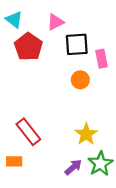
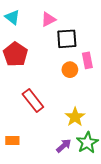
red pentagon: (28, 47) -> (15, 54), moved
pink rectangle: (102, 59) -> (87, 60), moved
red rectangle: (28, 132) -> (33, 101), moved

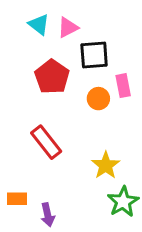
cyan triangle: (12, 17) -> (39, 25), moved
red pentagon: (15, 54) -> (52, 77), moved
purple arrow: (64, 146) -> (48, 215), moved, turned 119

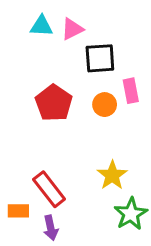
cyan triangle: (39, 25) -> (41, 26), turned -35
red pentagon: (52, 77) -> (54, 103), moved
red rectangle: (46, 142) -> (49, 189), moved

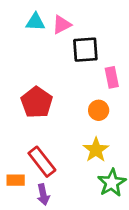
red pentagon: (54, 103) -> (37, 102), moved
orange circle: (105, 105) -> (99, 110), moved

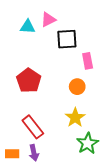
cyan triangle: (35, 22) -> (28, 27), moved
orange rectangle: (16, 180) -> (12, 154), moved

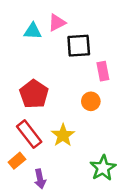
yellow star: (75, 118) -> (63, 135), moved
red rectangle: (33, 127) -> (29, 134), moved
orange rectangle: (12, 154) -> (17, 161), moved, turned -40

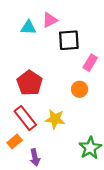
pink rectangle: (103, 71) -> (90, 63), turned 42
yellow star: (63, 135) -> (55, 119), turned -30

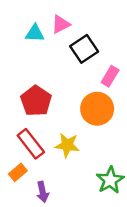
black square: (69, 40) -> (84, 49), turned -30
orange circle: (80, 89) -> (97, 109), size x1.6

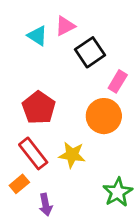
cyan triangle: (35, 33) -> (37, 36), turned 30

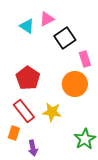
pink rectangle: (118, 81) -> (85, 59), turned -49
orange rectangle: (19, 184) -> (14, 133), turned -32

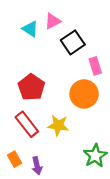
orange rectangle: (14, 133) -> (14, 159), moved, turned -48

